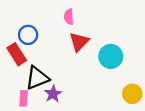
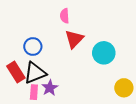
blue circle: (28, 35) -> (33, 47), moved
red rectangle: (17, 54) -> (16, 72), moved
pink rectangle: (24, 98) -> (34, 92), moved

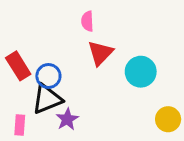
blue circle: (33, 47) -> (48, 76), moved
red rectangle: (16, 72) -> (18, 66), moved
pink rectangle: (34, 92) -> (20, 125), moved

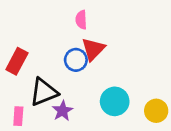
red rectangle: (18, 66) -> (17, 61), turned 60
cyan circle: (141, 72) -> (115, 101), moved
blue circle: (48, 76) -> (76, 60), moved

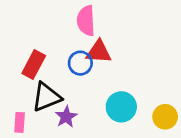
pink semicircle: (81, 20) -> (86, 21), size x1.5
red triangle: (93, 49) -> (99, 52), turned 50
red rectangle: (17, 61) -> (34, 64), moved

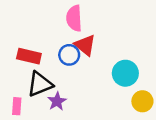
red triangle: (99, 52) -> (85, 45), turned 35
red rectangle: (34, 64) -> (29, 56), turned 75
cyan circle: (121, 107) -> (125, 73), moved

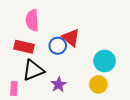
pink semicircle: (74, 18) -> (32, 20), moved
purple star: (57, 101) -> (59, 84), moved
yellow circle: (142, 101) -> (98, 84), moved

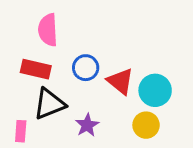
red triangle: (71, 38) -> (120, 81), moved

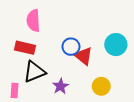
blue circle: (86, 68) -> (71, 47), moved
cyan circle: (155, 90) -> (116, 45), moved

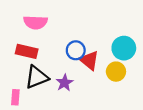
pink semicircle: (33, 21) -> (35, 22), turned -85
purple star: (61, 86) -> (65, 83), moved
yellow circle: (101, 86) -> (116, 72), moved

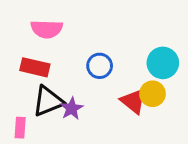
red triangle: (89, 60) -> (133, 101), moved
purple star: (65, 83) -> (72, 108), moved

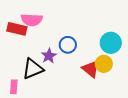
red rectangle: (35, 67) -> (17, 29), moved
purple star: (72, 108) -> (49, 56), moved

